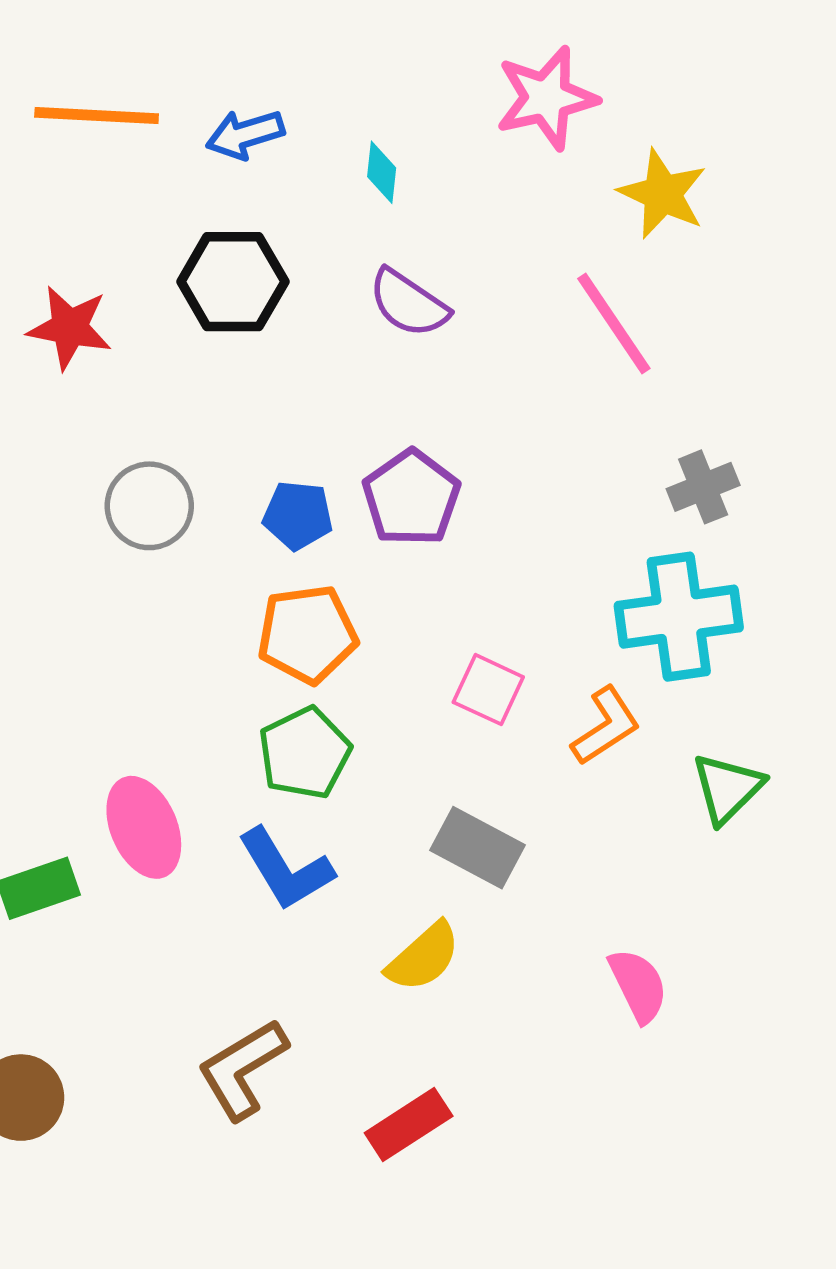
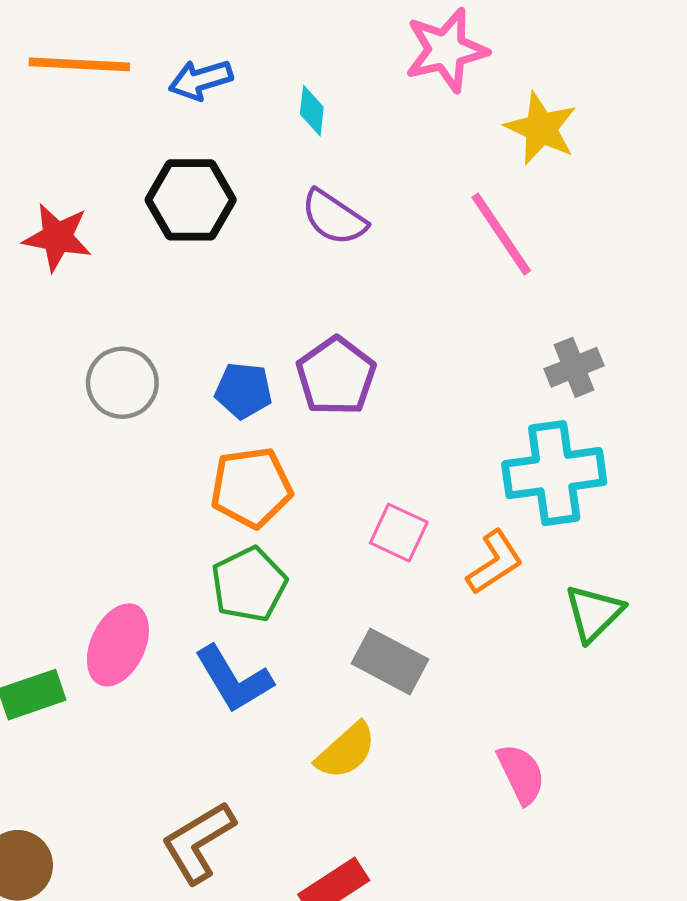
pink ellipse: (144, 827) -> (118, 645), turned 48

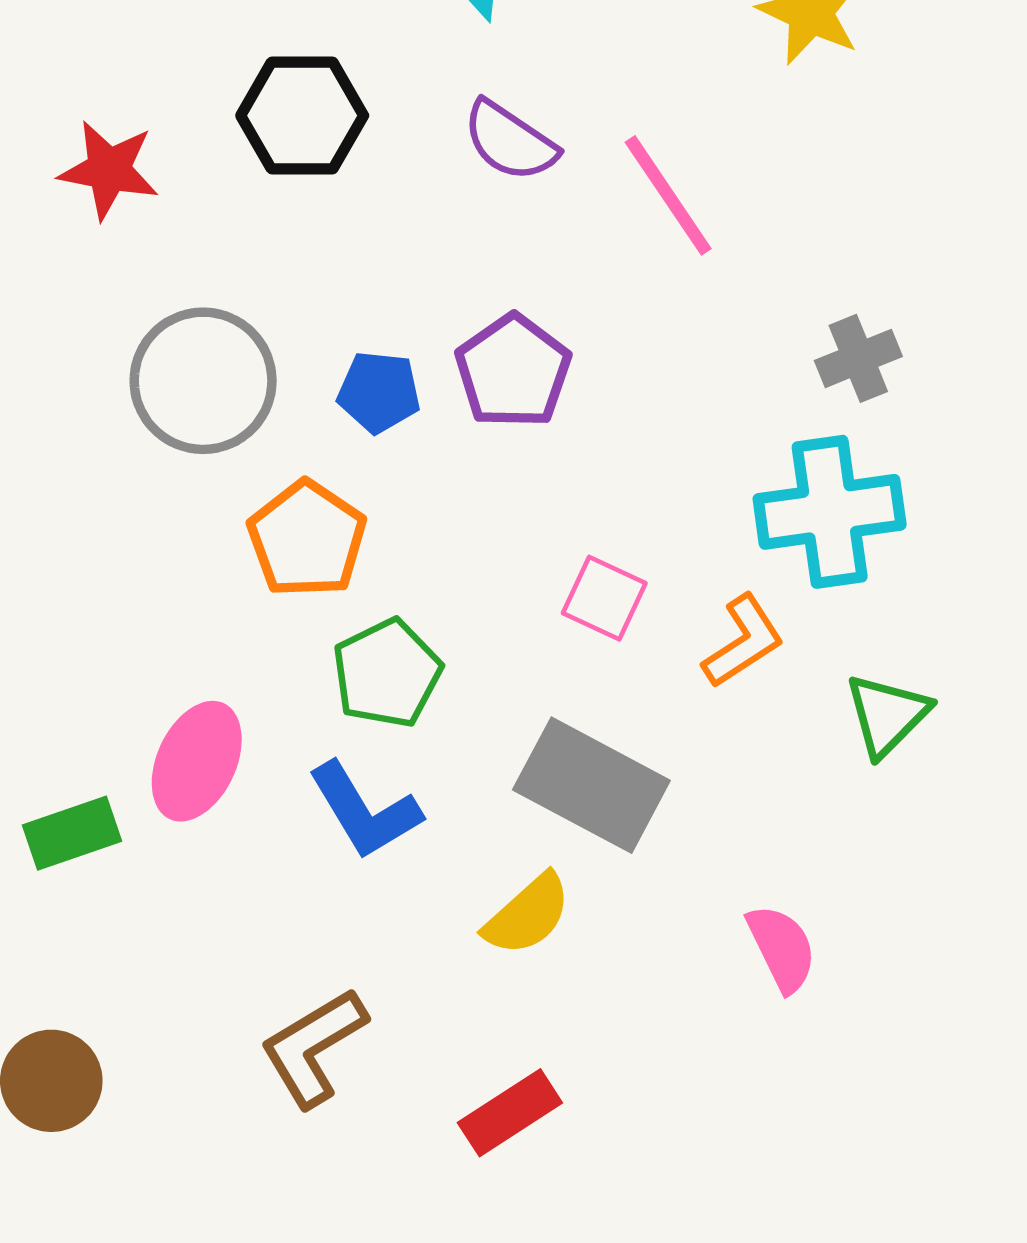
pink line: (501, 234) -> (668, 195), moved
gray circle: (122, 383) -> (203, 381), size x1.4
orange pentagon: (251, 487) -> (307, 539), moved, turned -30
gray rectangle: (390, 661) -> (591, 785), size x1.4

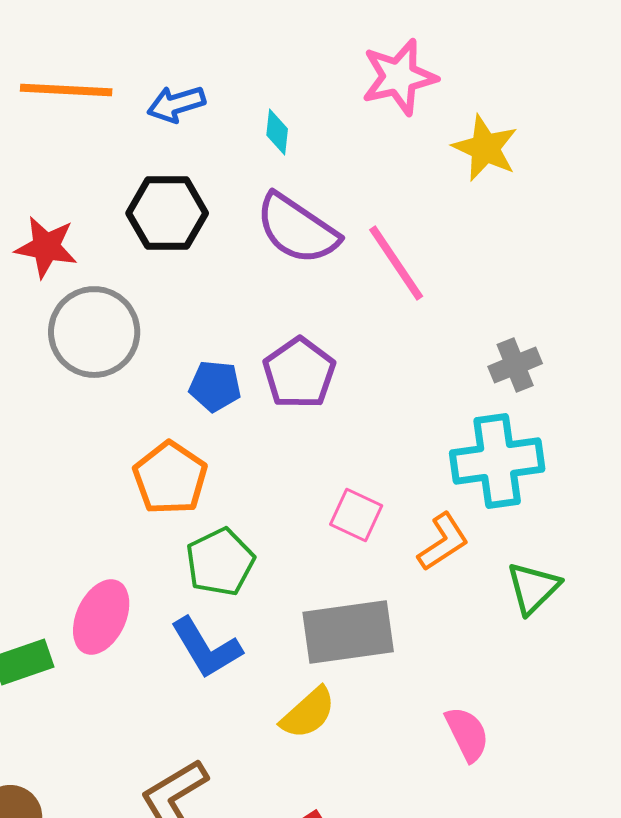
purple semicircle: (510, 141) -> (297, 229), size x1.4
gray circle: (203, 381) -> (94, 332), moved
gray rectangle: (591, 785) -> (348, 632), turned -36

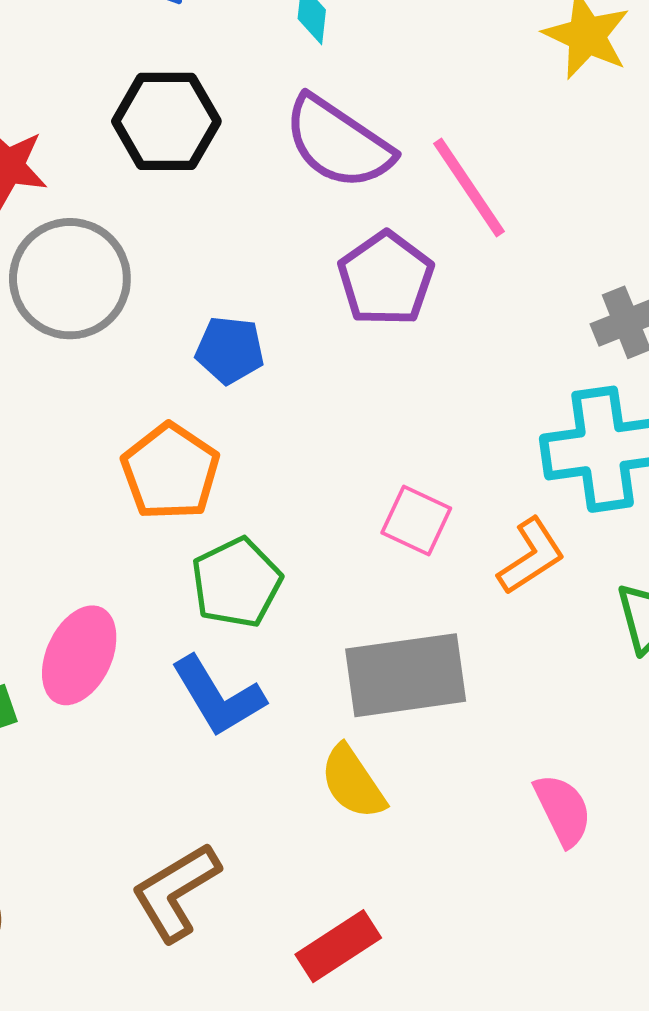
purple pentagon: (299, 373) -> (386, 279), moved
yellow semicircle: (308, 713) -> (353, 782), turned 98

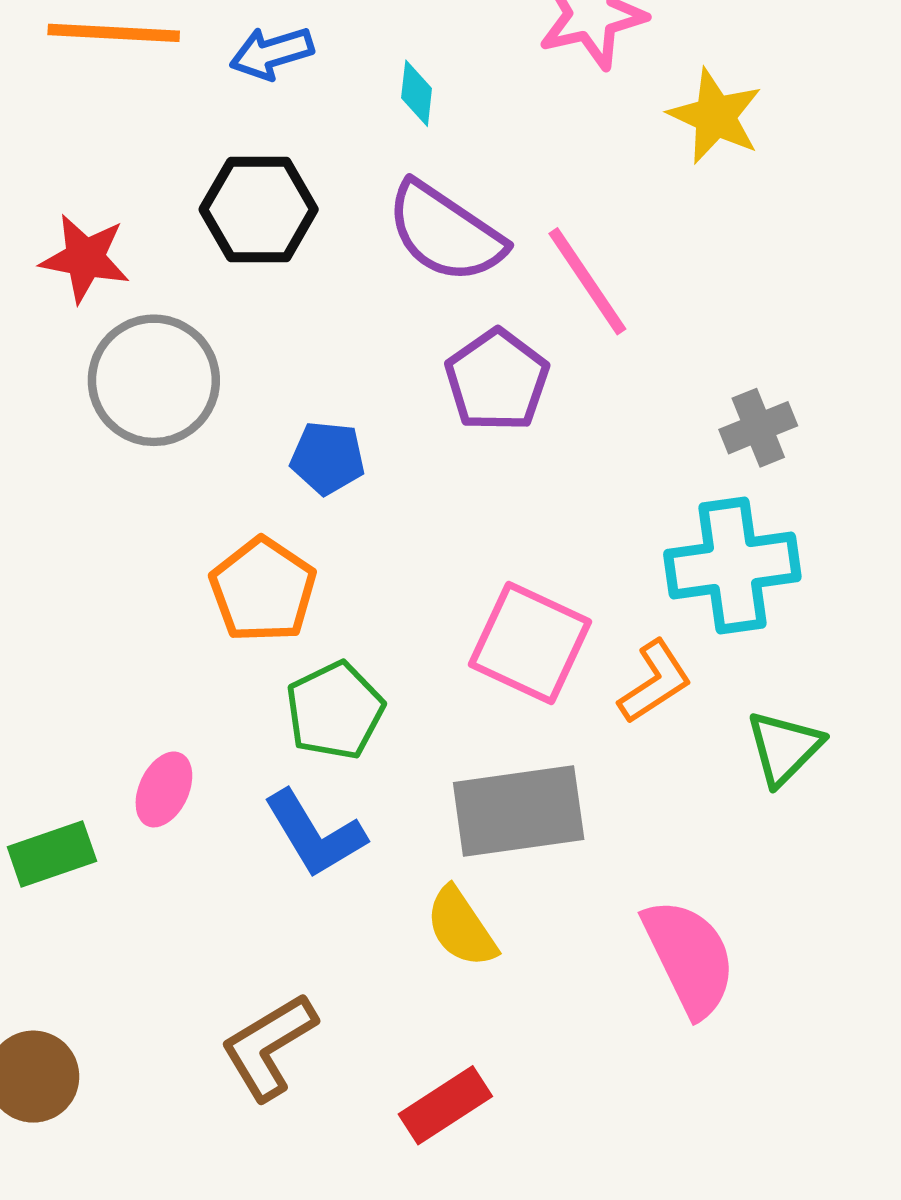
pink square: (416, 521) -> (530, 643), size x1.6
pink ellipse: (79, 655) -> (164, 789), size x0.7
pink semicircle: (563, 810) -> (689, 957), size x1.5

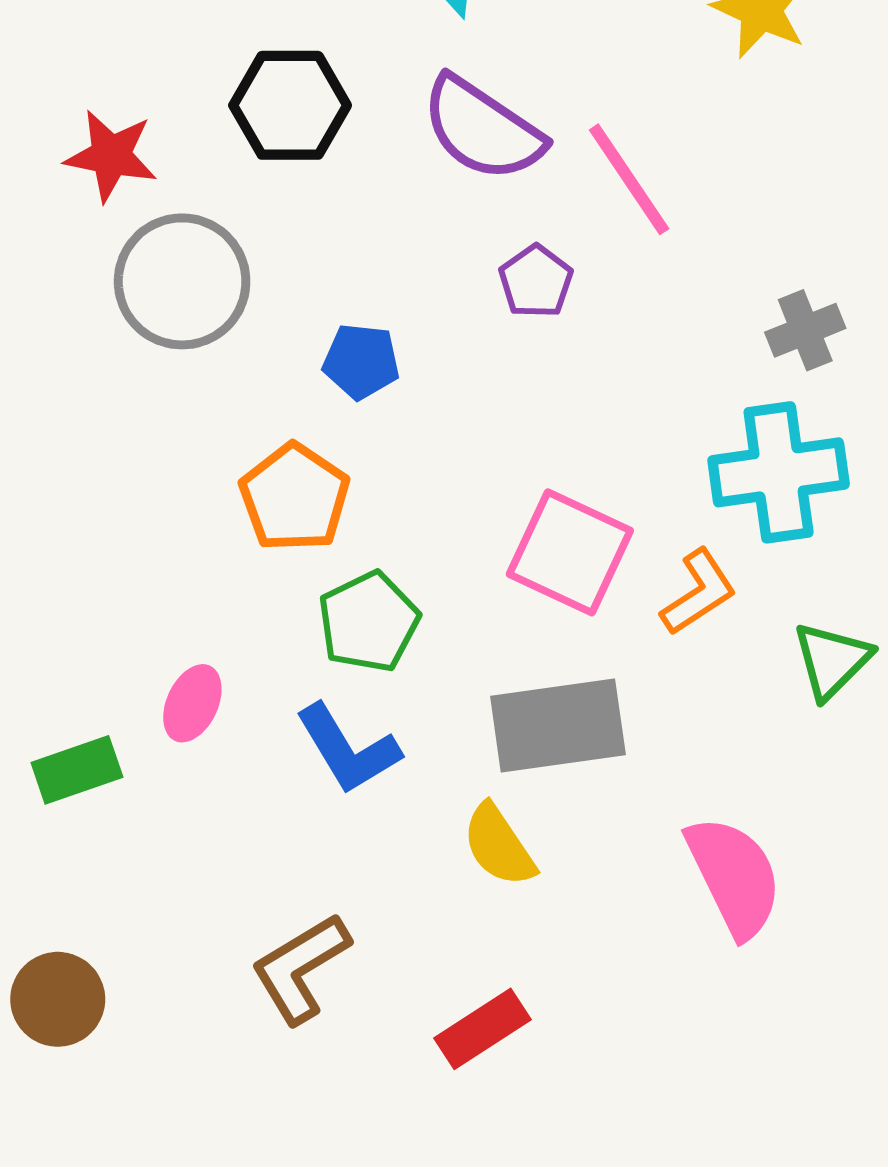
purple pentagon: (497, 380) -> (536, 281), size x0.7

